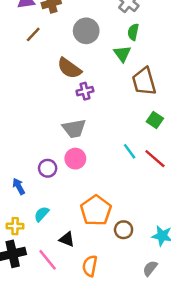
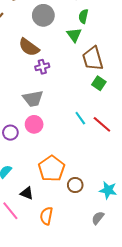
green square: (155, 120) -> (99, 83), moved

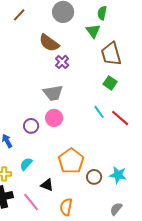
purple cross: (42, 67) -> (62, 62), turned -32
green square: (99, 83) -> (110, 83), moved
cyan star: (108, 190) -> (118, 175), moved

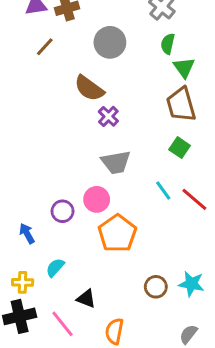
green triangle: (93, 31) -> (184, 68), moved
gray trapezoid: (53, 93) -> (116, 162), moved
orange pentagon: (71, 161) -> (117, 233), moved

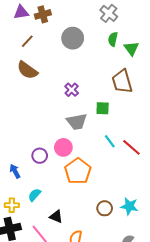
green triangle: (184, 68) -> (131, 48), moved
brown semicircle: (89, 88) -> (27, 70), moved
green square: (180, 148) -> (103, 108), moved, turned -32

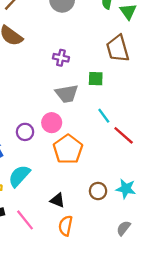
purple cross: (72, 90) -> (61, 58), turned -32
red line: (131, 147) -> (124, 135), moved
cyan semicircle: (35, 195) -> (19, 176), size x1.5
black triangle: (56, 217) -> (57, 200), moved

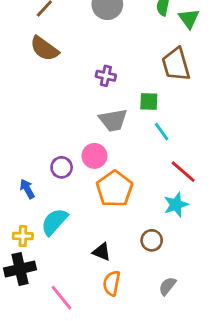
cyan line: (104, 116) -> (162, 132), moved
cyan star: (126, 189) -> (176, 205), moved, turned -30
pink line: (25, 220) -> (62, 298), moved
gray semicircle: (124, 228) -> (167, 286), moved

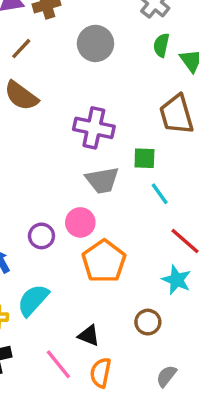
purple cross: (106, 76) -> (94, 128), size x1.6
cyan star: (176, 205) -> (177, 280), turned -30
pink line: (62, 298) -> (58, 364), moved

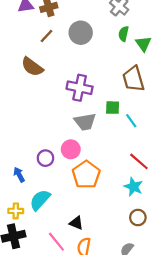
brown line: (21, 49) -> (47, 36), moved
cyan line: (160, 194) -> (131, 121), moved
brown circle: (148, 322) -> (138, 218), moved

